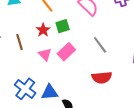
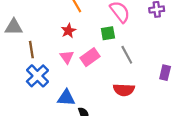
green square: (63, 26) -> (108, 33), moved
brown line: (20, 42) -> (31, 50), moved
blue cross: (25, 89) -> (37, 76), moved

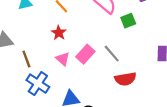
green square: (108, 33) -> (128, 21), moved
gray line: (127, 55) -> (112, 54), moved

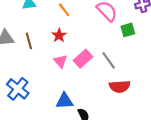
brown line: (26, 59) -> (29, 41), moved
blue cross: (38, 84) -> (18, 89), moved

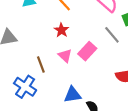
brown line: (29, 41) -> (41, 64), moved
gray line: (109, 60) -> (112, 35), moved

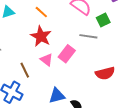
red star: (61, 30) -> (41, 36), size x1.5
gray line: (112, 35) -> (88, 36), turned -36

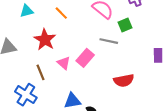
red star: (41, 36) -> (45, 40), moved

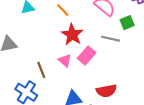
red star: (45, 40) -> (72, 35), moved
red semicircle: (124, 80) -> (106, 91), moved

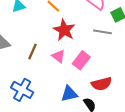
pink rectangle: (87, 56) -> (81, 60), moved
brown line: (41, 70) -> (32, 51), moved, turned 49

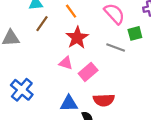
brown line: (32, 51) -> (42, 24), moved
pink triangle: (58, 56) -> (66, 63), turned -32

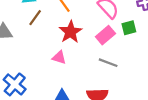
gray line: (116, 48) -> (108, 63), moved
pink rectangle: (88, 72) -> (105, 35), moved

